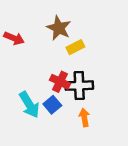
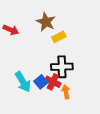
red cross: (60, 82) -> (53, 82), moved

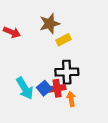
brown star: (46, 22) -> (50, 24), turned 30
red cross: (53, 82) -> (57, 88), turned -35

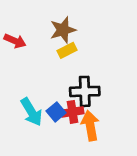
yellow rectangle: (64, 40) -> (67, 50), moved
orange arrow: (71, 99) -> (90, 126), size x1.5

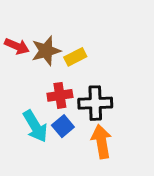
brown star: (63, 30) -> (46, 51), moved
red cross: (72, 112) -> (60, 95), moved

